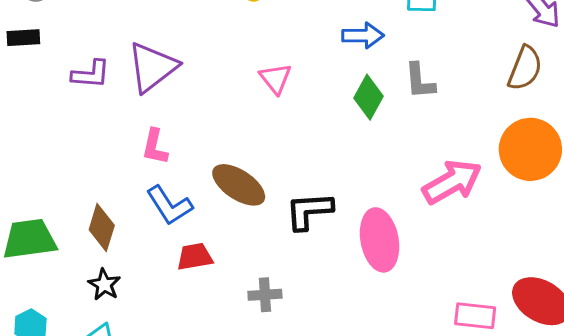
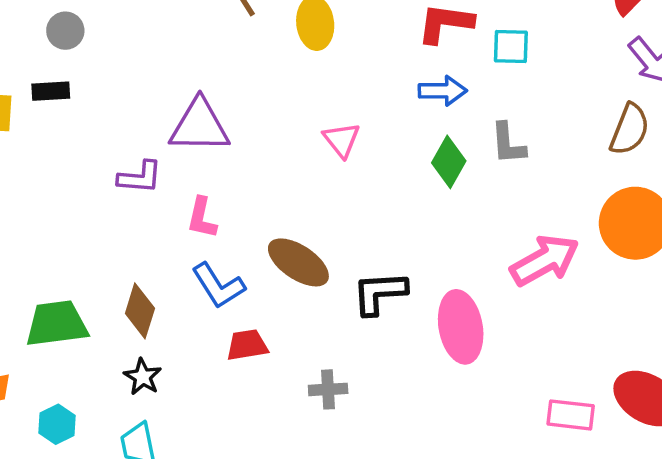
purple triangle: (152, 67) -> (199, 126), turned 38
purple L-shape: (91, 74) -> (140, 177), moved

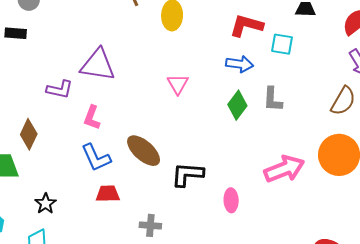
brown diamond: (140, 311) -> (29, 134), moved
pink ellipse: (461, 327) -> (231, 200), size x0.6

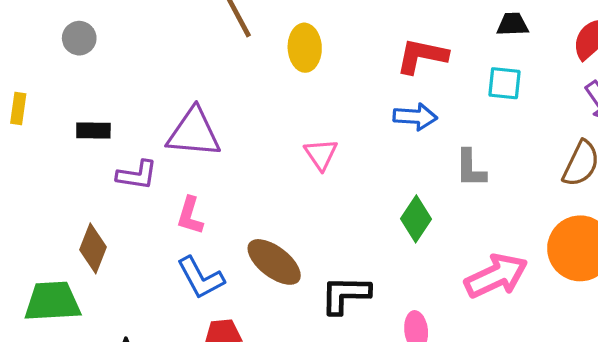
black rectangle: (16, 33) -> (93, 130), moved
cyan square: (282, 44) -> (504, 83), moved
green diamond: (237, 105) -> (416, 219), moved

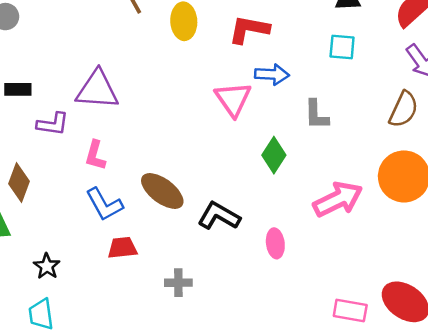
red L-shape: (422, 56) -> (249, 29), moved
pink triangle: (321, 154) -> (233, 99), moved, size x1.4
black L-shape: (345, 295) -> (219, 216), turned 30

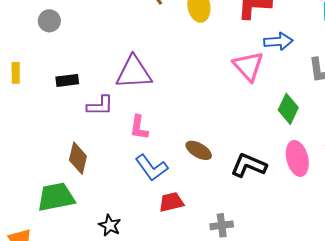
brown ellipse: (162, 191) -> (199, 150), size x0.7
pink ellipse: (275, 243) -> (297, 158), moved, size x1.4

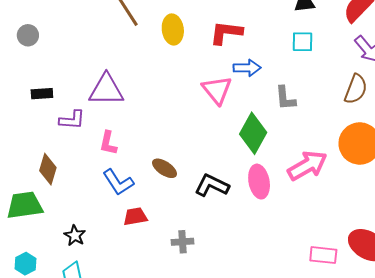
green diamond: (288, 109) -> (253, 133), size x1.4

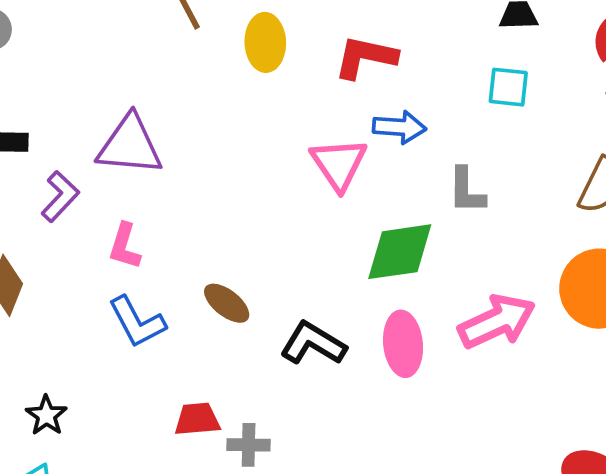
purple L-shape: (72, 120) -> (60, 196), turned -56
green diamond: (253, 133) -> (400, 252), turned 48
red trapezoid: (135, 217) -> (197, 419), moved

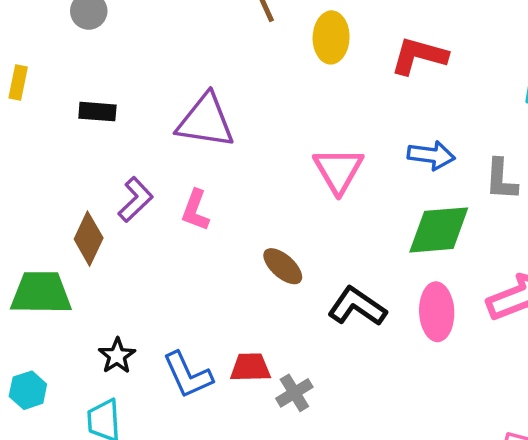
blue arrow: (399, 127) -> (431, 155), moved
pink triangle: (339, 164) -> (338, 170), moved
purple L-shape: (60, 196) -> (135, 199), moved
blue L-shape: (137, 322) -> (188, 375), moved
gray cross: (249, 445) -> (294, 393), turned -36

